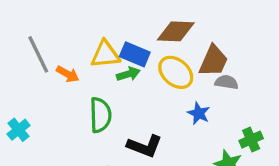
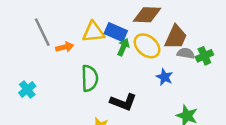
orange arrow: (68, 74) -> (65, 47), turned -42
green arrow: (128, 74) -> (123, 47), moved, turned -49
green cross: (251, 140) -> (204, 56), moved

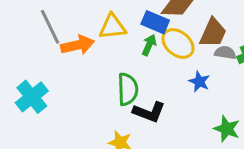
blue rectangle: (116, 32) -> (155, 22), moved
orange arrow: (65, 47) -> (77, 45), size x1.5
green semicircle: (90, 78) -> (128, 89), moved
cyan cross: (27, 90) -> (32, 97), size x1.5

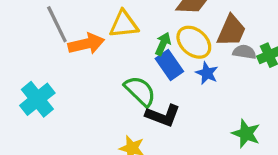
blue rectangle: (155, 22) -> (169, 65), moved, turned 32
blue star: (199, 82) -> (207, 73), moved
green semicircle: (128, 89) -> (140, 91), turned -44

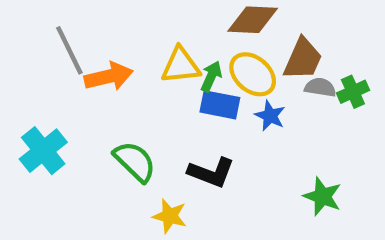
yellow triangle: (124, 24) -> (181, 66), moved
blue rectangle: (169, 65) -> (220, 105), turned -44
green semicircle: (140, 91) -> (135, 162), moved

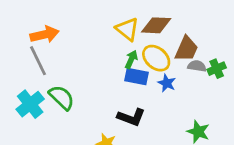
gray line: (69, 50) -> (38, 61), moved
yellow triangle: (181, 66) -> (127, 29), moved, turned 45
orange arrow: (109, 76) -> (45, 34), moved
green semicircle: (135, 162) -> (62, 98), moved

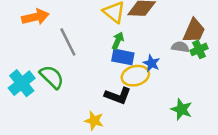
brown trapezoid: (186, 49) -> (194, 31), moved
yellow ellipse: (156, 58) -> (135, 76), moved, turned -55
gray line: (38, 61) -> (68, 42), moved

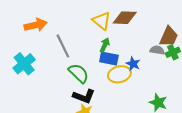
green semicircle: (52, 77) -> (79, 73), moved
cyan cross: (22, 83) -> (24, 64), moved
black L-shape: (118, 96) -> (84, 96), moved

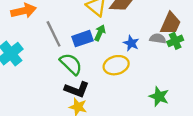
blue rectangle: (109, 59) -> (83, 39), moved, turned -30
blue star: (133, 64) -> (131, 43), moved

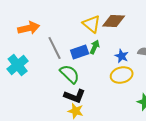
yellow ellipse: (116, 65) -> (122, 75), moved

